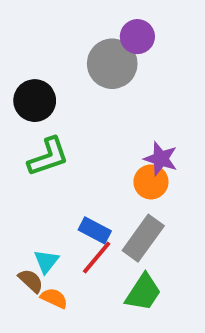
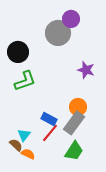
purple star: (161, 159) -> (86, 70), moved
orange circle: (151, 182) -> (78, 107), moved

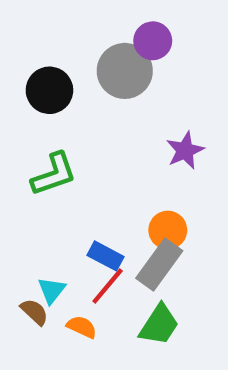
black circle: (18, 52) -> (49, 90), moved
purple star: (86, 70) -> (185, 150), turned 30
orange semicircle: (28, 154) -> (82, 327), moved

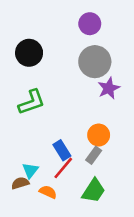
gray circle: (125, 71) -> (95, 62), moved
blue rectangle: (105, 256) -> (62, 150), turned 30
gray rectangle: (159, 265) -> (94, 155), size x0.6
brown semicircle: (34, 312) -> (20, 183), turned -60

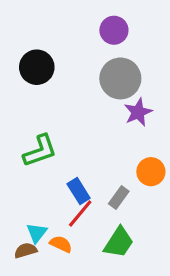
green L-shape: (32, 102) -> (40, 151), moved
orange circle: (99, 135) -> (151, 172), moved
cyan triangle: (30, 170) -> (37, 233), moved
brown semicircle: (20, 183) -> (26, 250), moved

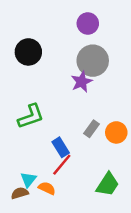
purple star: (138, 112) -> (82, 82), moved
gray rectangle: (119, 197) -> (91, 129), moved
green trapezoid: (119, 242) -> (108, 184), moved

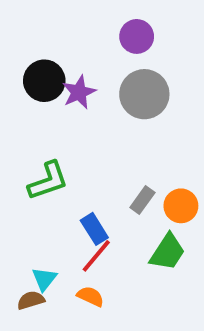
purple star: (82, 82) -> (79, 92), moved
green trapezoid: (108, 184) -> (167, 252), moved
orange semicircle: (47, 188) -> (90, 296), moved

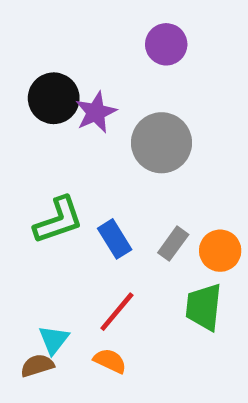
gray circle: (144, 94) -> (162, 143), moved
blue rectangle: (94, 229) -> (115, 239), moved
green trapezoid: (167, 252) -> (204, 307), turned 153

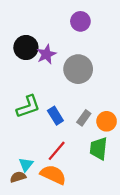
orange semicircle: (110, 361) -> (53, 175), size x1.6

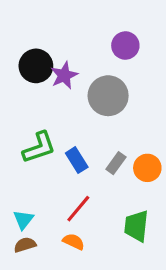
purple circle: (80, 21) -> (125, 46), moved
green trapezoid: (99, 149) -> (136, 226), moved
cyan triangle: (26, 164) -> (23, 220), moved
orange semicircle: (53, 175) -> (74, 242), size x0.6

